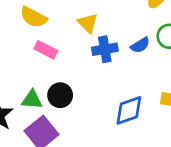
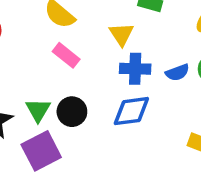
green triangle: (32, 100) -> (38, 110), turned 45
blue diamond: (129, 110) -> (131, 111), moved

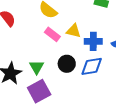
yellow triangle: (121, 34) -> (74, 31), moved, turned -42
black circle: (72, 112) -> (67, 64), moved

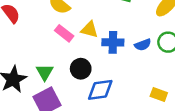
blue diamond: (92, 66) -> (100, 90), moved

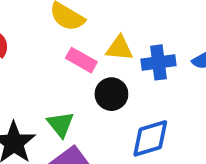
black circle: (81, 69) -> (111, 94), moved

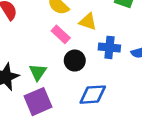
yellow triangle: (119, 48) -> (88, 22), moved

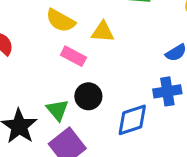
blue cross: (109, 47) -> (167, 91), moved
black circle: (75, 61) -> (88, 96), moved

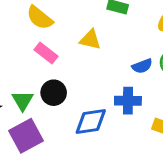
yellow triangle: (103, 32) -> (90, 40), moved

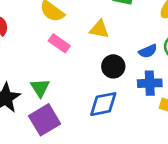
black circle: (54, 93) -> (113, 66), moved
blue cross: (128, 101) -> (150, 83), moved

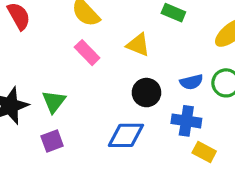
purple square: (45, 120) -> (52, 141), size x0.6

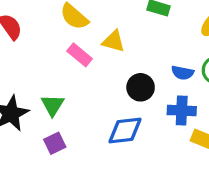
yellow triangle: (138, 45) -> (114, 41), moved
blue semicircle: (191, 82) -> (183, 73), turned 30

